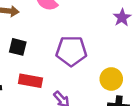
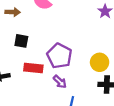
purple pentagon: (71, 51) -> (59, 56), moved, turned 30

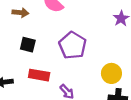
purple pentagon: (59, 56) -> (73, 45), moved

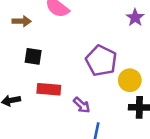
purple pentagon: (73, 45) -> (101, 61), moved

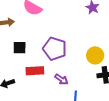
purple pentagon: (101, 61) -> (55, 49), moved

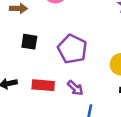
red rectangle: (35, 71) -> (43, 85), moved

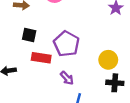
red rectangle: (43, 85) -> (41, 58), moved

